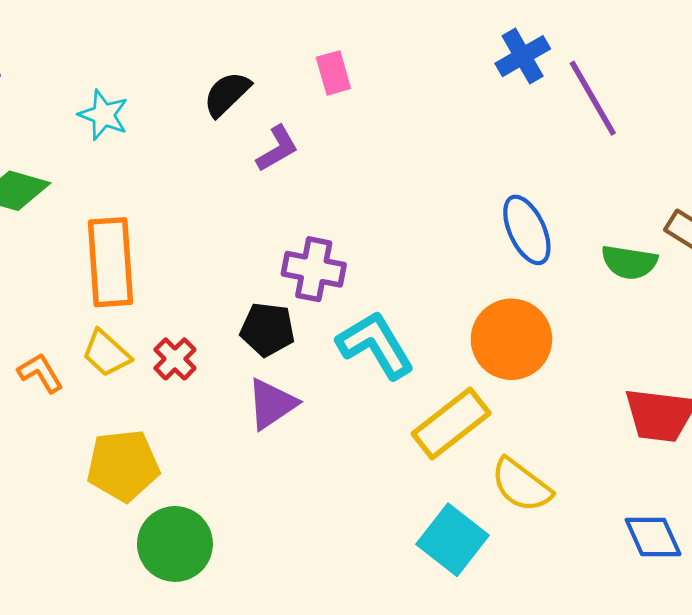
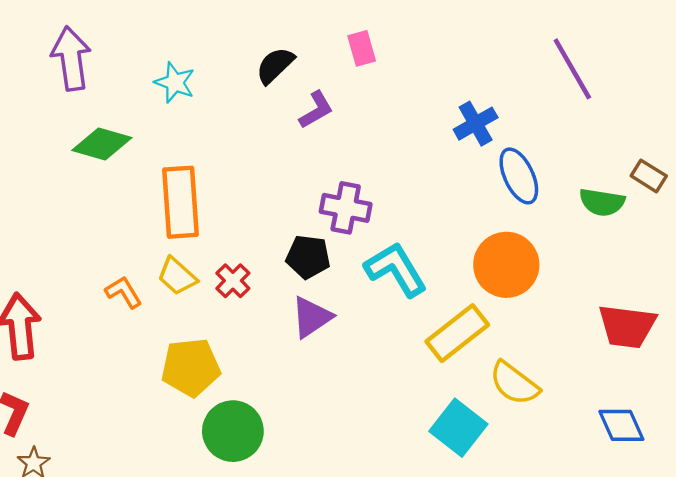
blue cross: (523, 56) -> (476, 124), moved

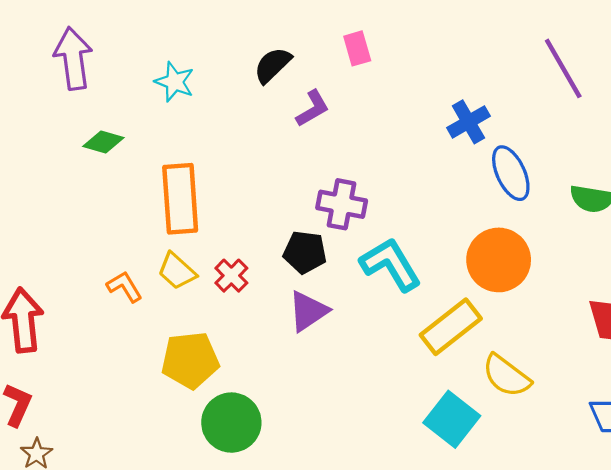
green diamond: (102, 144) -> (103, 142), size x0.7

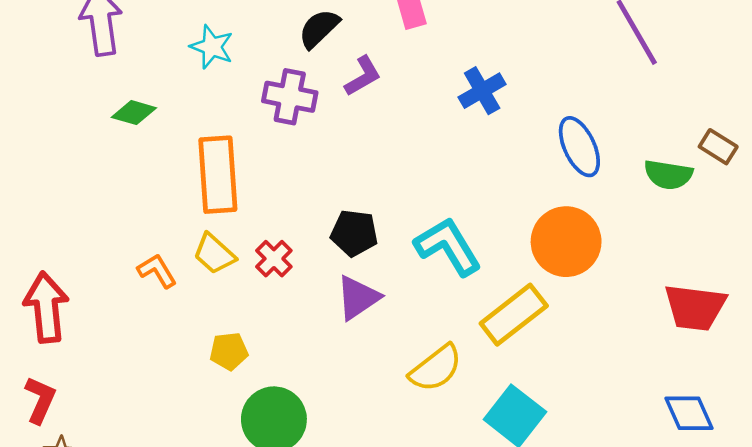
blue cross: (469, 122) -> (482, 91), moved
purple cross: (342, 204) -> (290, 97), moved
yellow pentagon: (190, 360) -> (229, 351), size x0.6
yellow semicircle: (506, 376) -> (436, 368), moved, turned -75

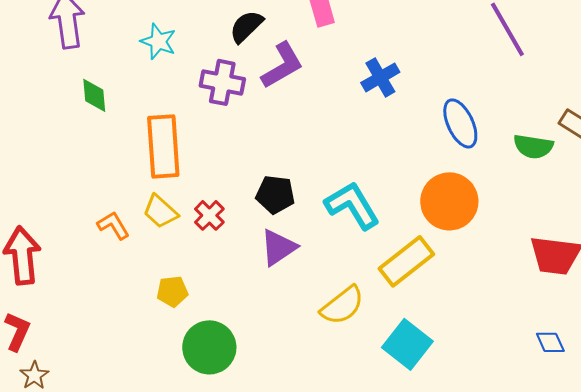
purple L-shape: (363, 76) -> (282, 65), size x1.4
green diamond: (134, 113) -> (94, 95), turned 69
blue diamond: (689, 413) -> (550, 342), size x0.7

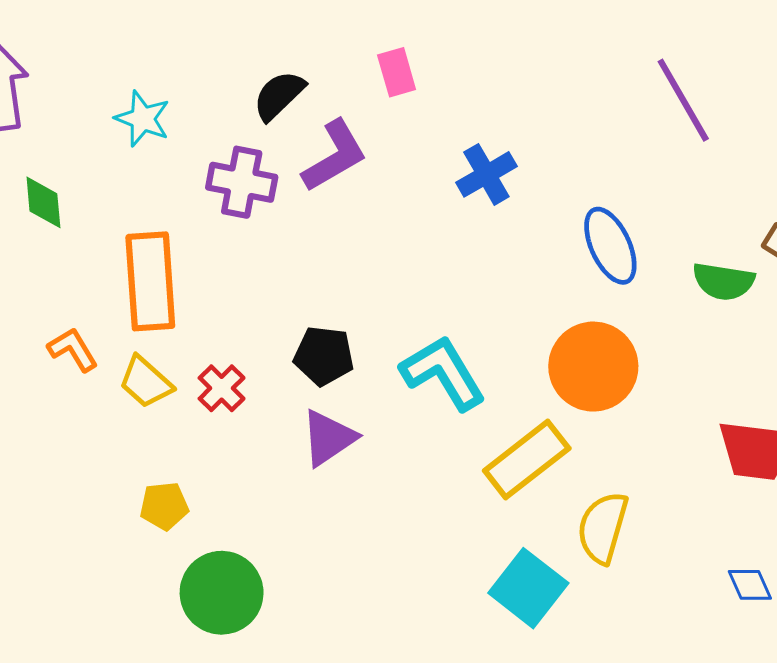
orange L-shape: (113, 225) -> (73, 350), moved
yellow semicircle: (342, 305) -> (603, 528), moved, turned 144

